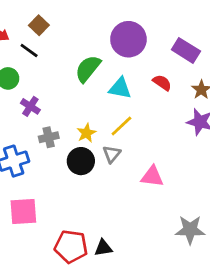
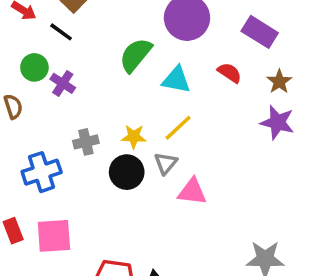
purple cross: (30, 106) -> (63, 83), moved
yellow star: (86, 133) -> (134, 137), turned 30
pink triangle: (152, 176) -> (192, 192), moved

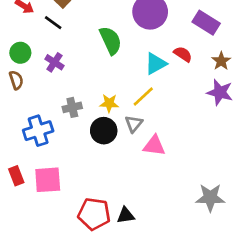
green semicircle: (136, 55) -> (111, 40), turned 116
green circle: (34, 67) -> (20, 53), moved
cyan triangle: (176, 80) -> (156, 64), moved, turned -40

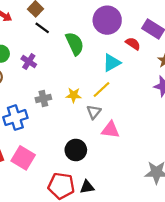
black line: (53, 23) -> (42, 28), moved
red semicircle: (183, 54) -> (133, 44), moved
black circle: (104, 131) -> (76, 150), moved
pink square: (48, 180) -> (23, 158), turned 35

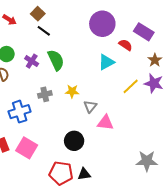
green semicircle: (75, 44) -> (56, 60), moved
yellow line: (102, 90) -> (131, 86), moved

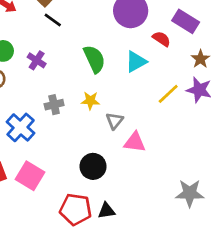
green semicircle: (56, 60) -> (94, 59), moved
blue cross: (20, 112) -> (21, 127), turned -30

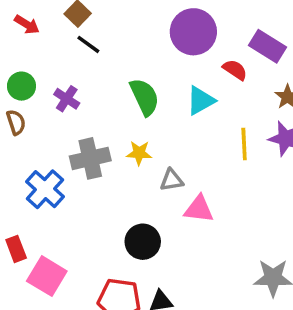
yellow line: (168, 94) -> (244, 144), turned -50
gray cross: (54, 105) -> (90, 158), size x1.5
gray triangle: (115, 121) -> (172, 180), turned 42
pink square: (30, 176) -> (47, 276), moved

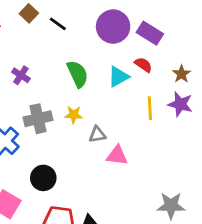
black line: (88, 44) -> (58, 24), moved
purple rectangle: (268, 46) -> (150, 33), moved
red semicircle: (235, 70) -> (143, 65), moved
black circle: (143, 242) -> (43, 178), moved

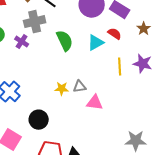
brown star: (182, 74) -> (144, 29), moved
yellow star: (74, 115) -> (62, 89), moved
gray cross: (38, 119) -> (35, 22), moved

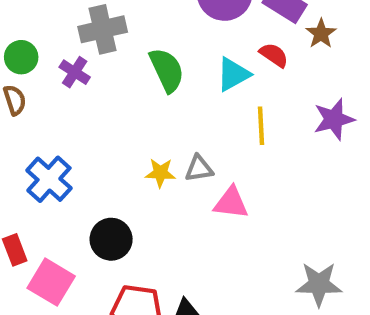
brown star: (144, 29) -> (321, 34), moved
purple star: (143, 64) -> (334, 119), turned -30
yellow line: (120, 67) -> (261, 126), moved

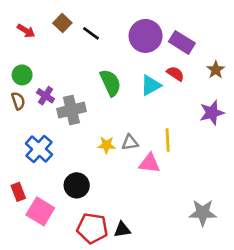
gray cross: (103, 29) -> (71, 110), moved
brown star: (321, 34) -> (216, 70), moved
purple cross: (75, 72) -> (45, 96), moved
yellow line: (261, 126) -> (168, 140), moved

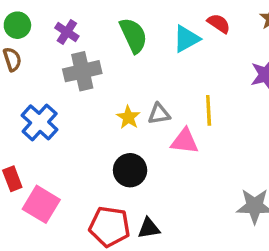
purple cross: (45, 96) -> (67, 32), moved
yellow star: (107, 145) -> (128, 117), turned 30
black circle: (77, 185) -> (130, 170), moved

